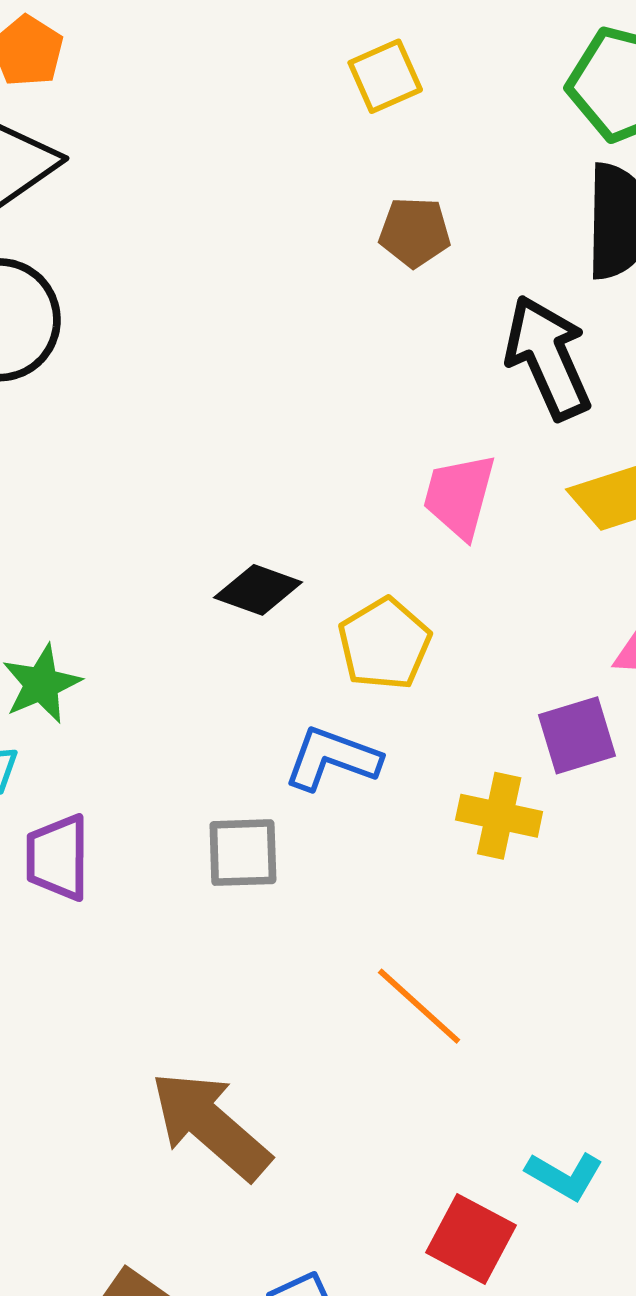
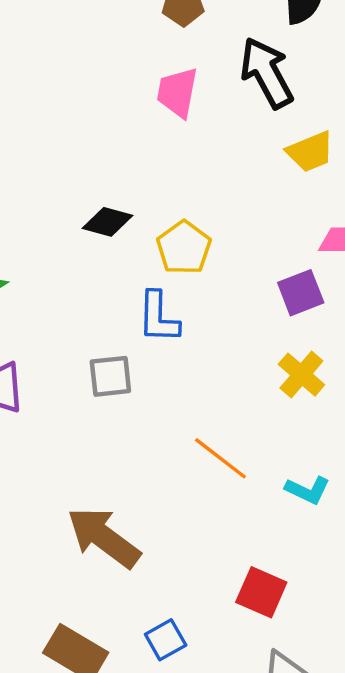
pink trapezoid: (459, 496) -> (177, 92), moved
blue L-shape: (332, 759) -> (158, 317), turned -104
yellow cross: (499, 816) -> (301, 375), moved, turned 33
cyan L-shape: (565, 1176) -> (308, 490), moved

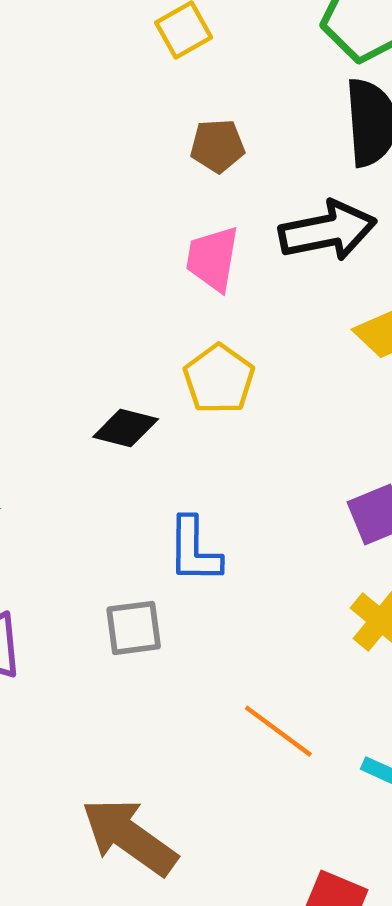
black arrow: (267, 73) -> (328, 231), turned 108
yellow pentagon: (184, 248) -> (219, 379), moved

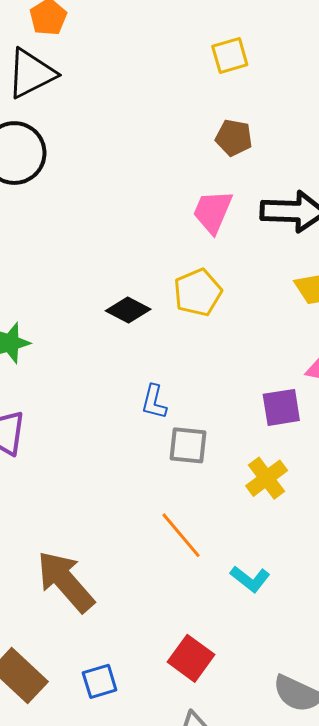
blue L-shape: (194, 550) -> (154, 402), size x0.7
gray square: (134, 628) -> (188, 445), moved

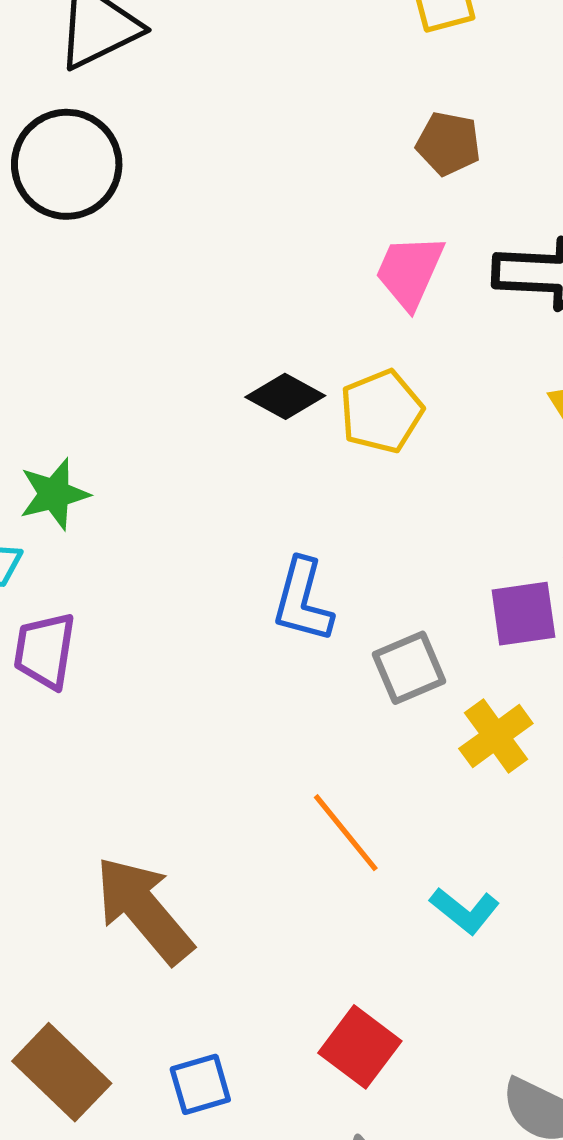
black diamond: (128, 310) -> (285, 396), moved
blue L-shape: (154, 402) -> (303, 600), size x1.4
gray square: (188, 445) -> (409, 668), moved, turned -30

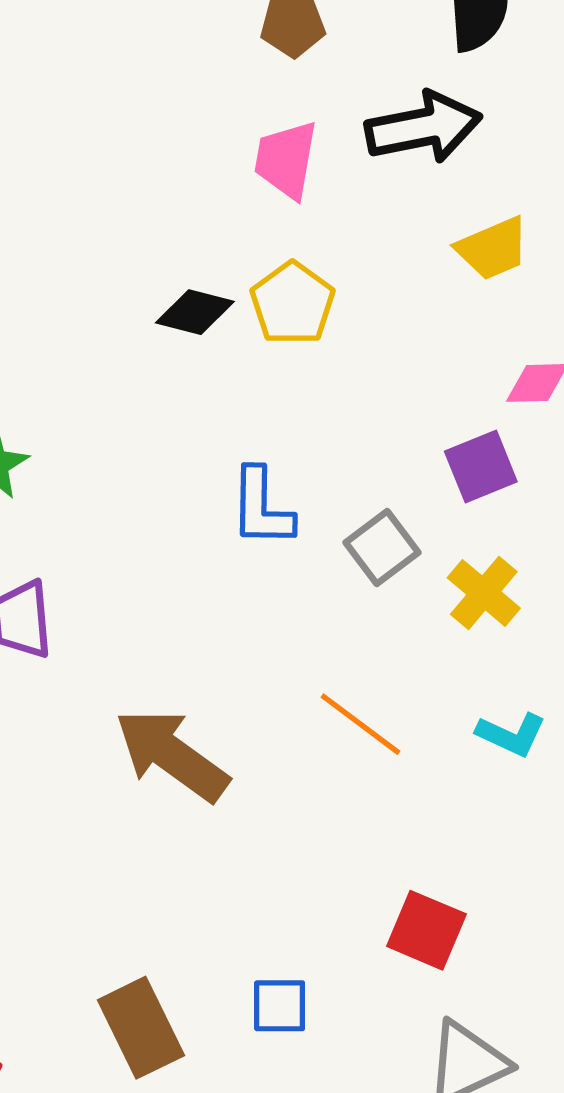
brown arrow: (144, 910) -> (172, 755), moved
cyan L-shape: (465, 911) -> (511, 734), moved
brown rectangle: (62, 1072) -> (141, 1028), turned 34
blue square: (200, 1084) -> (280, 1006), turned 30

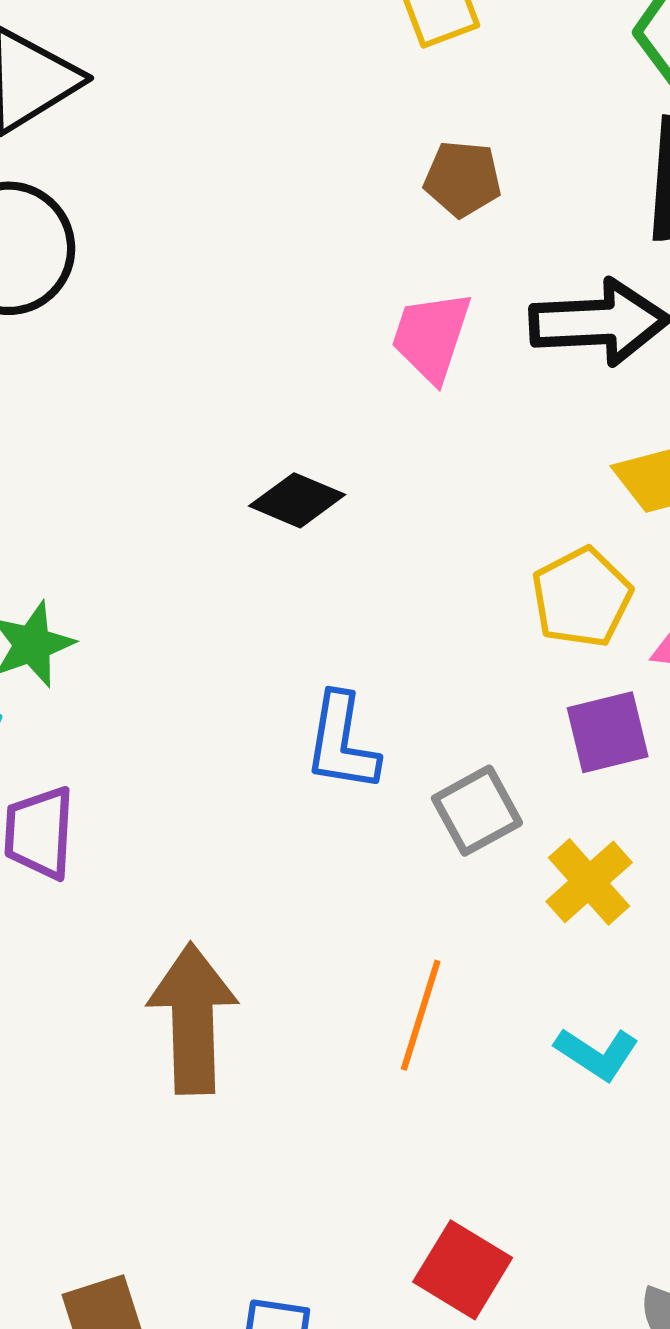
yellow pentagon: (293, 303) -> (582, 597), moved
orange line: (360, 724) -> (421, 1015), turned 62
brown arrow: (172, 755) -> (193, 1019), turned 44

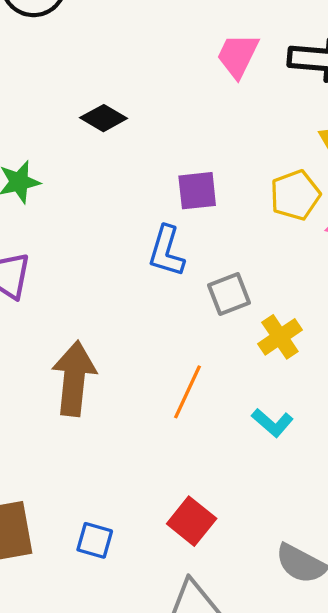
black diamond: (297, 500) -> (104, 118), moved
purple square: (608, 732) -> (197, 191), moved

